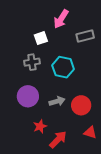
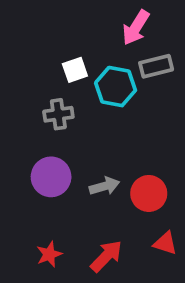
pink arrow: (61, 19) -> (136, 28), moved
cyan hexagon: (63, 67) -> (116, 87), moved
red star: (40, 126) -> (49, 254), moved

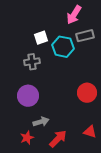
gray arrow: (104, 186) -> (41, 122), moved
red circle: (149, 193) -> (87, 93), moved

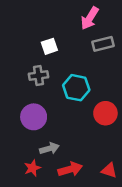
cyan hexagon: (63, 47) -> (76, 88), moved
red triangle: (90, 132) -> (109, 170), moved
red arrow: (58, 139) -> (70, 169), turned 30

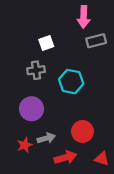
pink arrow: (90, 18) -> (84, 17), turned -30
red circle: (105, 113) -> (83, 131), moved
red star: (32, 168) -> (25, 145), moved

